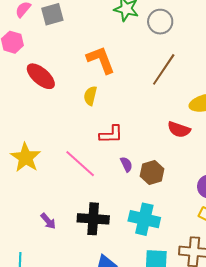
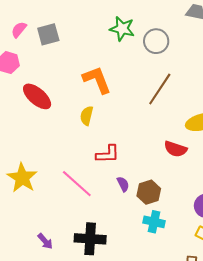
cyan cross: (144, 219) -> (154, 222), moved, size x0.7

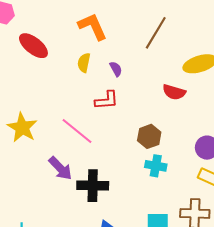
purple semicircle: (123, 184) -> (116, 69), moved
purple arrow: (45, 241) -> (60, 168), moved, size x1.5

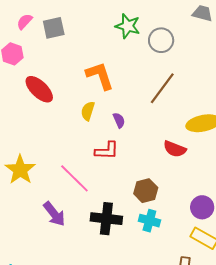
black cross: (93, 186) -> (106, 219), moved

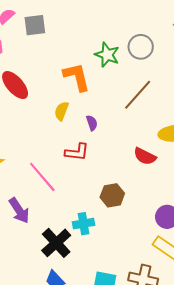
green star: (128, 26) -> (107, 55), moved
black cross: (106, 219) -> (56, 243), moved, turned 36
cyan cross: (149, 221) -> (83, 224), moved, turned -30

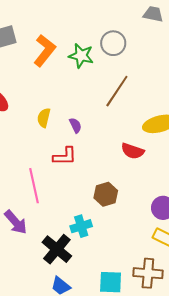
orange L-shape: (77, 77) -> (45, 50), moved, turned 60
pink line: (42, 177) -> (34, 186), turned 36

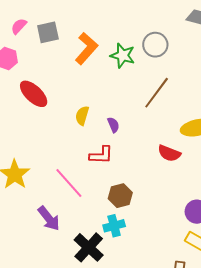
pink line: (34, 186) -> (69, 183), turned -32
brown hexagon: (106, 194) -> (120, 196), moved

